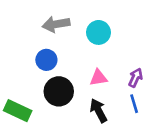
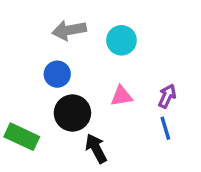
black arrow: (98, 111) -> (96, 148), moved

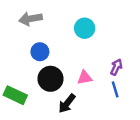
gray arrow: (69, 30) -> (30, 19), moved
pink triangle: (121, 96) -> (85, 78), moved
black arrow: (96, 148) -> (67, 103), turned -114

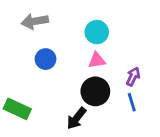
pink triangle: (85, 78) -> (97, 60), moved
black circle: (50, 79) -> (95, 91), moved

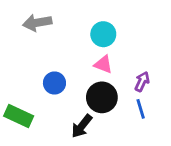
blue circle: (46, 59) -> (54, 83), moved
pink triangle: (97, 60) -> (103, 64), turned 30

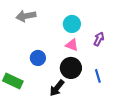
purple arrow: (142, 82) -> (99, 39), moved

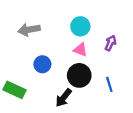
gray arrow: (26, 16) -> (29, 30), moved

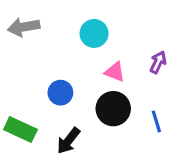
cyan circle: (80, 26) -> (94, 33), moved
gray arrow: (29, 30) -> (24, 27), moved
black arrow: (64, 98) -> (68, 141), moved

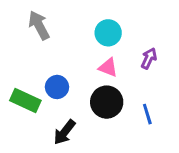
gray arrow: (24, 27) -> (39, 25), moved, turned 72
cyan circle: (94, 33) -> (108, 33), moved
green rectangle: (20, 129) -> (25, 101), moved

